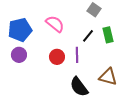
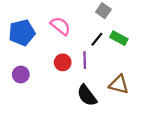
green rectangle: (108, 35) -> (119, 38), turned -49
purple circle: (19, 55) -> (21, 74), moved

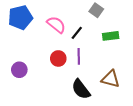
blue pentagon: (22, 33) -> (20, 17), moved
green rectangle: (119, 38) -> (111, 36), turned -35
black line: (97, 39) -> (77, 33), moved

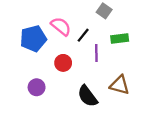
blue pentagon: (20, 17) -> (33, 39), moved
purple line: (79, 56) -> (96, 53), moved
purple circle: (19, 70) -> (37, 87), moved

